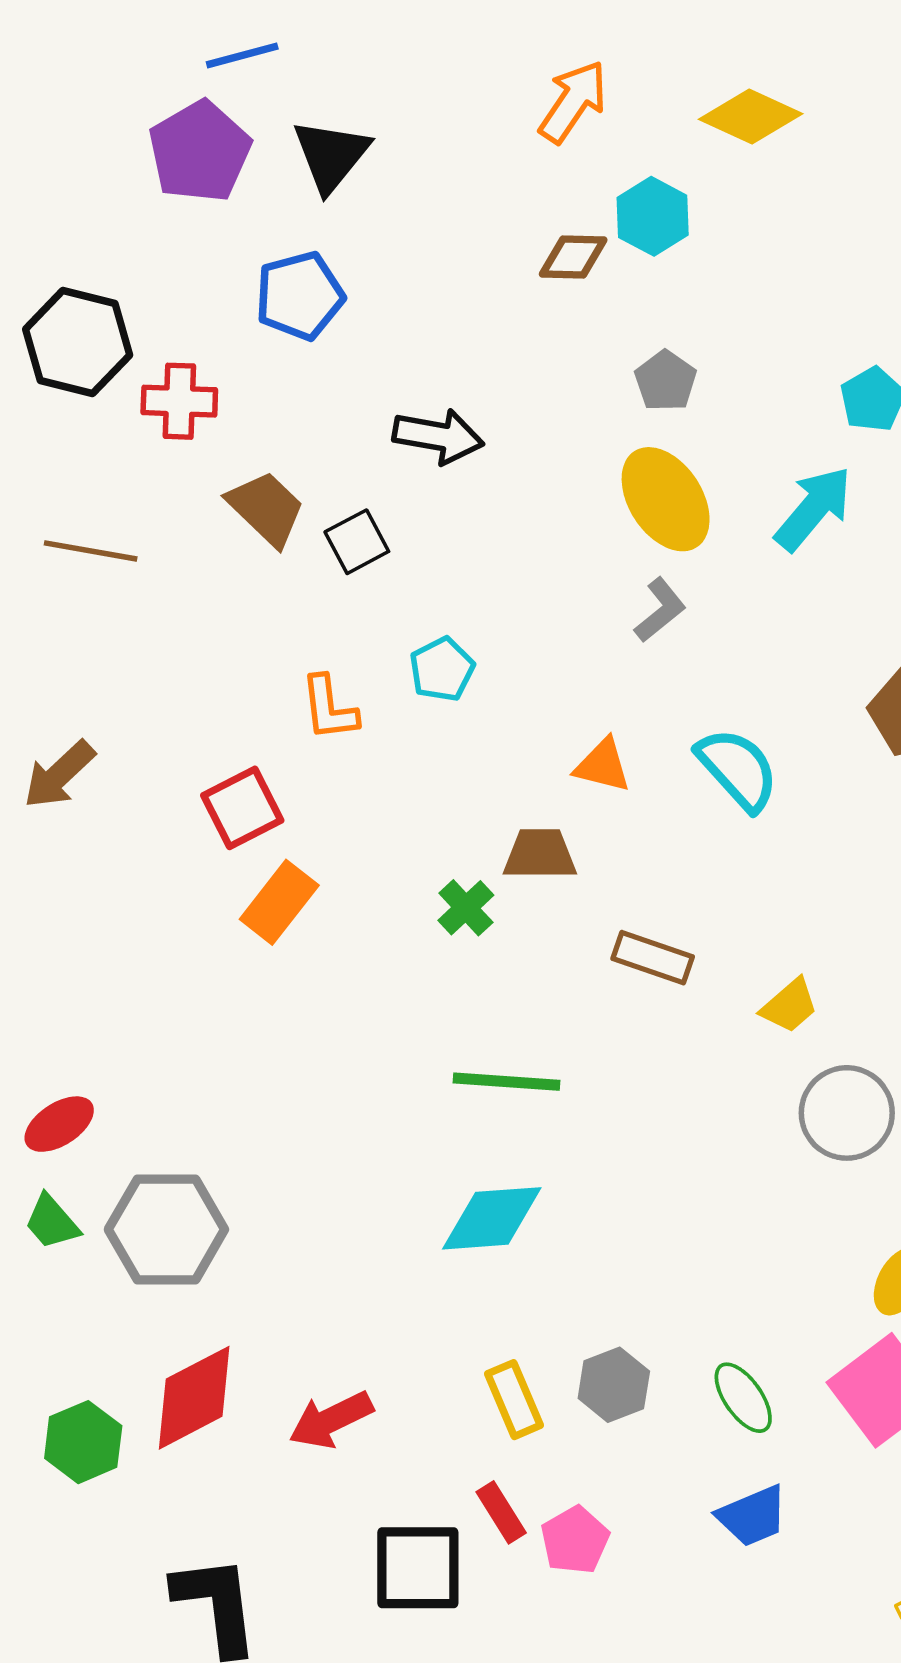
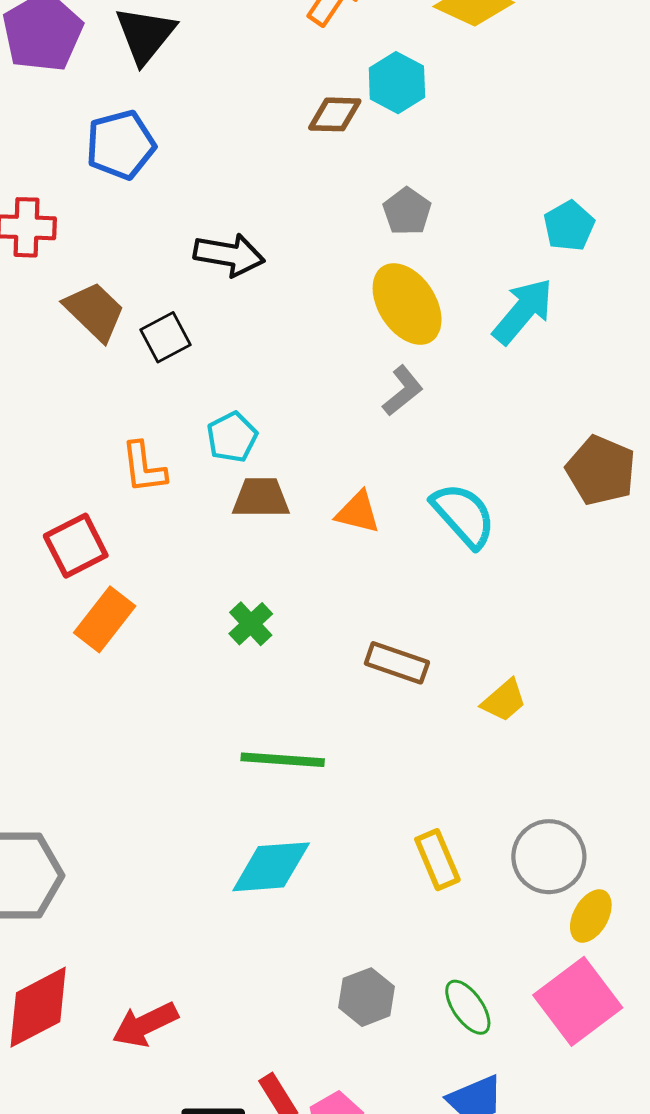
brown trapezoid: (540, 854) -> (261, 498), moved
gray circle: (847, 1113) -> (549, 857), moved
yellow rectangle: (514, 1400) -> (437, 860), moved

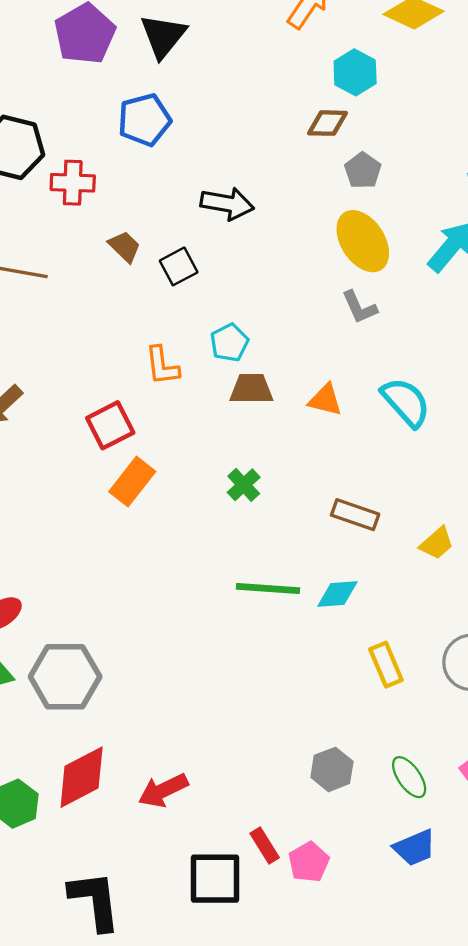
brown diamond: (335, 114) -> (328, 123), moved
brown trapezoid: (95, 311) -> (125, 247), size x0.7
gray L-shape: (403, 391) -> (359, 307), turned 105
cyan diamond: (271, 867) -> (337, 594), moved, size x0.7

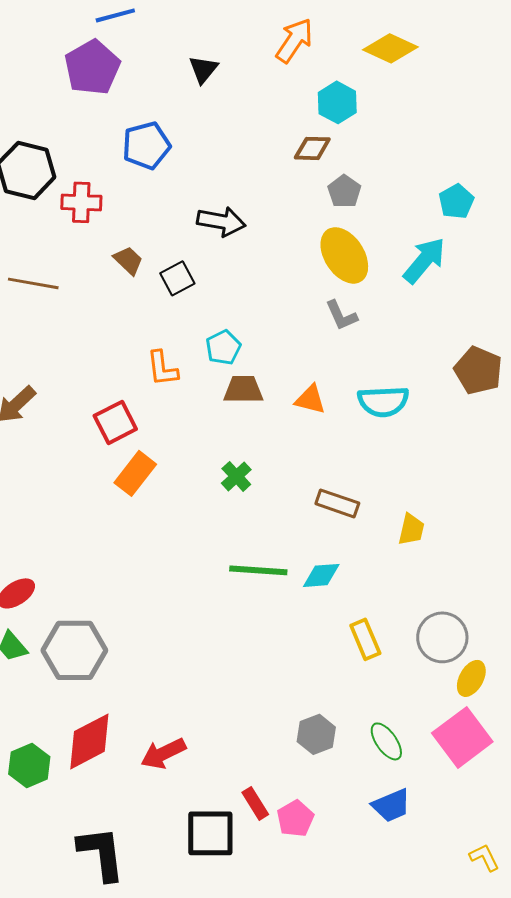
black triangle: (163, 36) -> (203, 69), moved, size x0.7
cyan semicircle: (406, 402) -> (383, 401), turned 129
yellow trapezoid: (437, 543) -> (411, 529), turned -36

